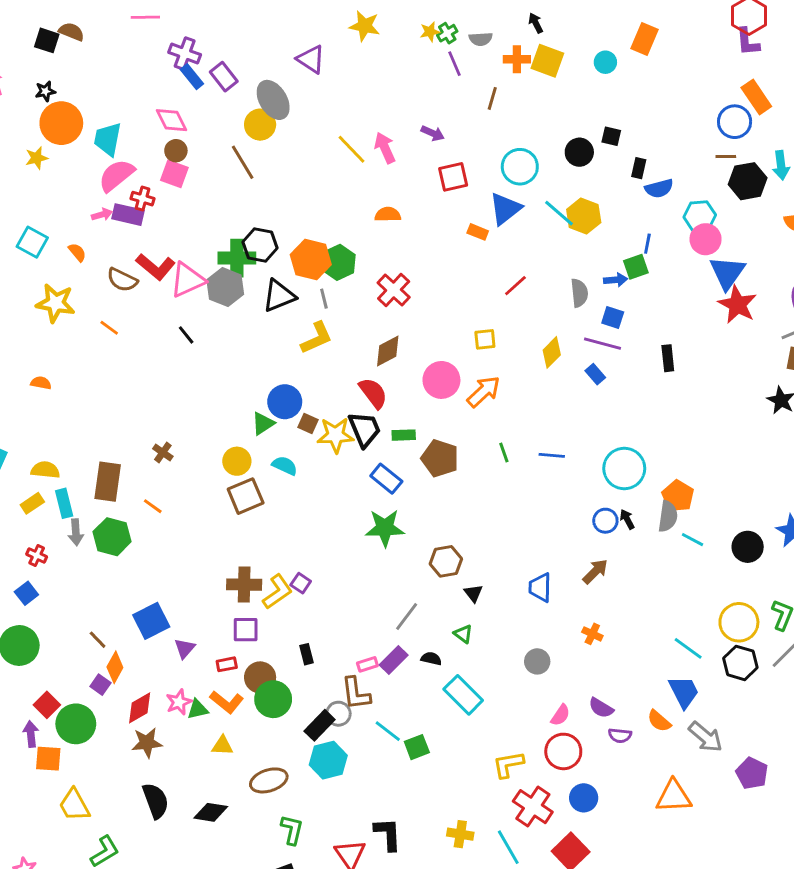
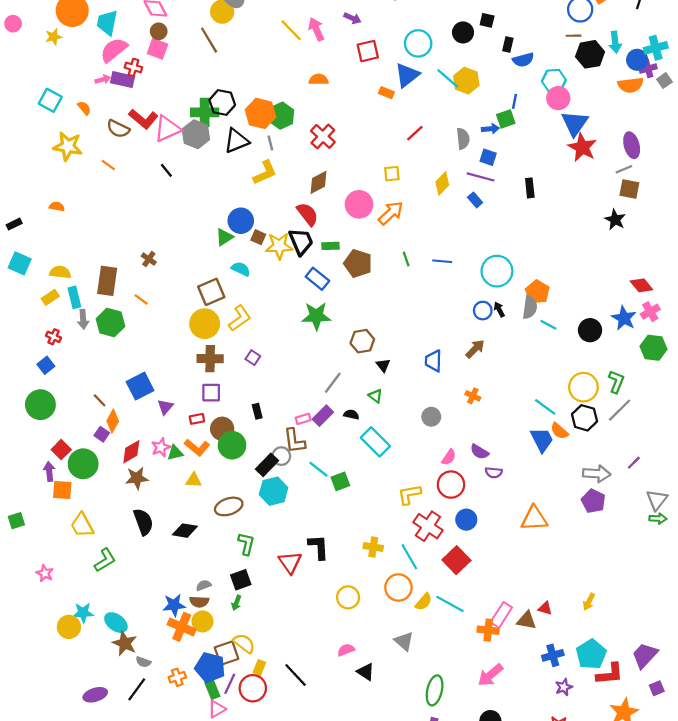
yellow circle: (237, 461) -> (205, 324), moved, size x1.4
yellow L-shape: (277, 592) -> (240, 318), moved
orange semicircle: (659, 721) -> (559, 431), moved
gray arrow: (706, 737) -> (597, 474), moved, turned -36

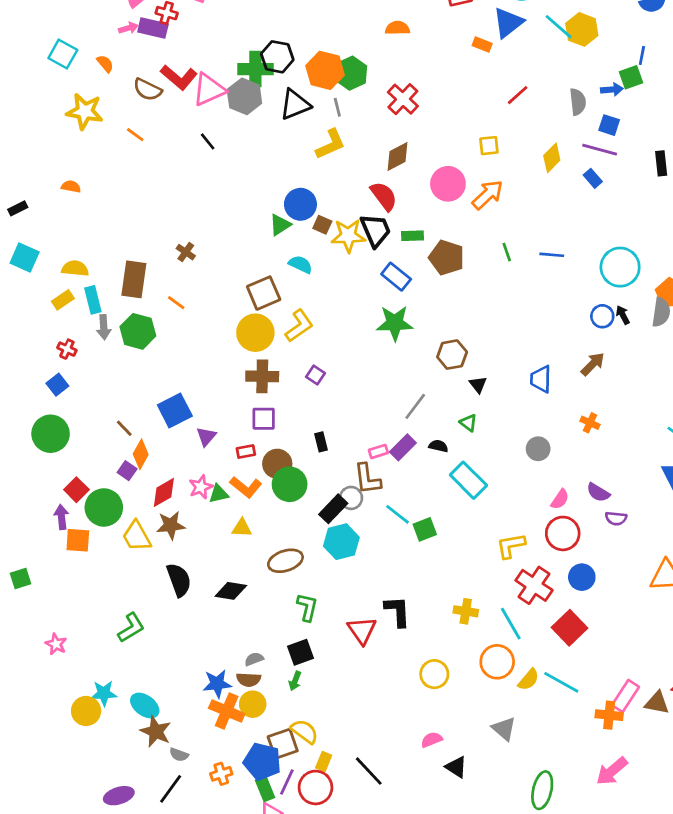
yellow trapezoid: (82, 525) -> (137, 536), moved

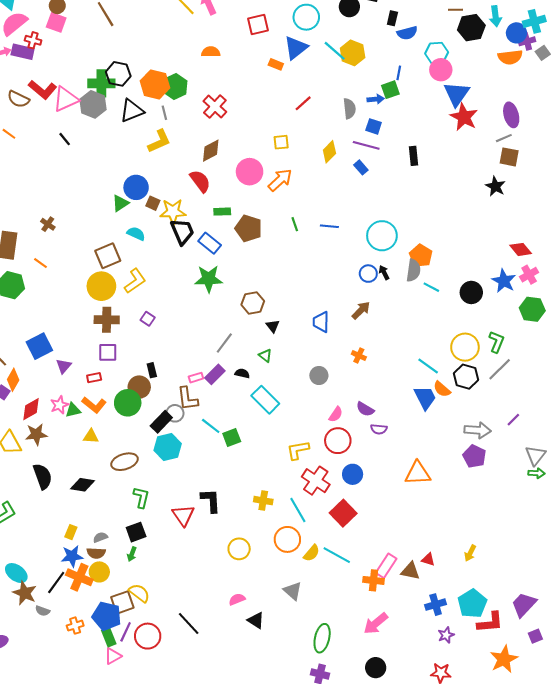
black trapezoid: (376, 230) -> (182, 232), moved
brown circle: (277, 464) -> (139, 387), moved
yellow rectangle: (324, 762) -> (71, 532), moved
black line: (171, 789) -> (56, 582), moved

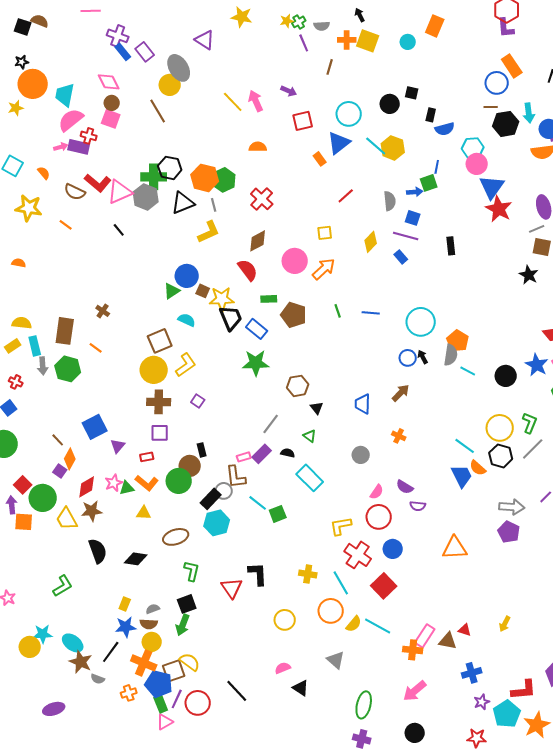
orange rectangle: (276, 64) -> (320, 159), turned 32
green arrow: (132, 554) -> (183, 625), size x1.5
orange cross: (79, 577) -> (144, 663), moved
cyan pentagon: (472, 604) -> (507, 714), moved

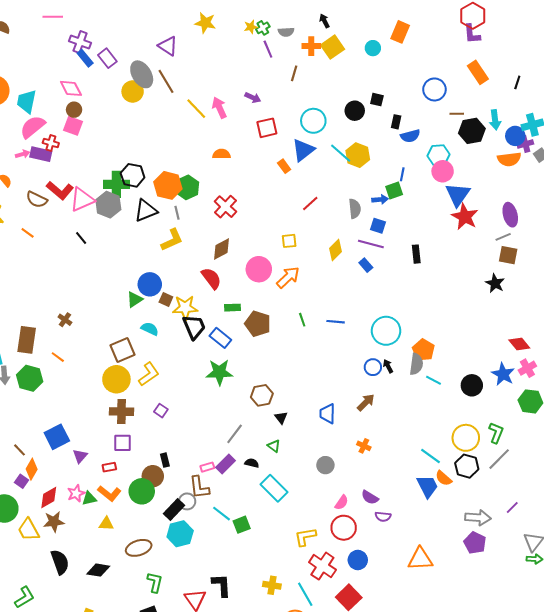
yellow square: (368, 41) -> (333, 47), turned 35
blue circle: (497, 83) -> (434, 89), moved
brown line: (158, 111) -> (166, 81), moved

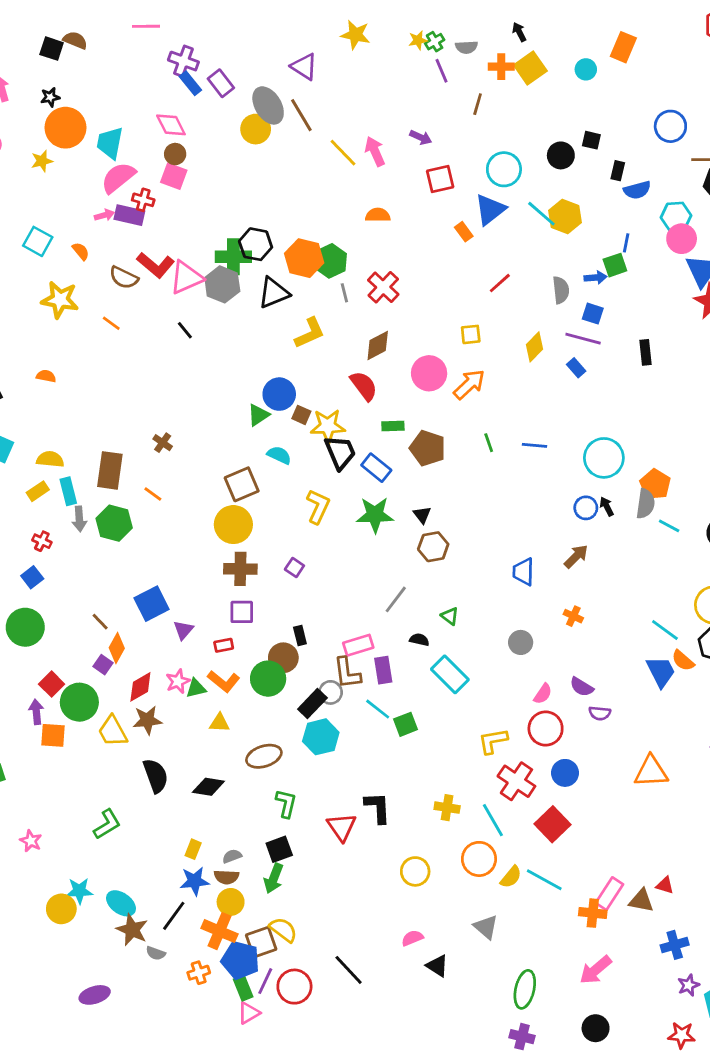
gray line: (177, 213) -> (344, 293), moved
yellow L-shape: (149, 374) -> (318, 506), moved, turned -30
black triangle: (281, 418) -> (422, 515), moved
purple rectangle: (225, 464) -> (383, 670), moved, turned -54
pink rectangle: (207, 467) -> (358, 645), size x1.5

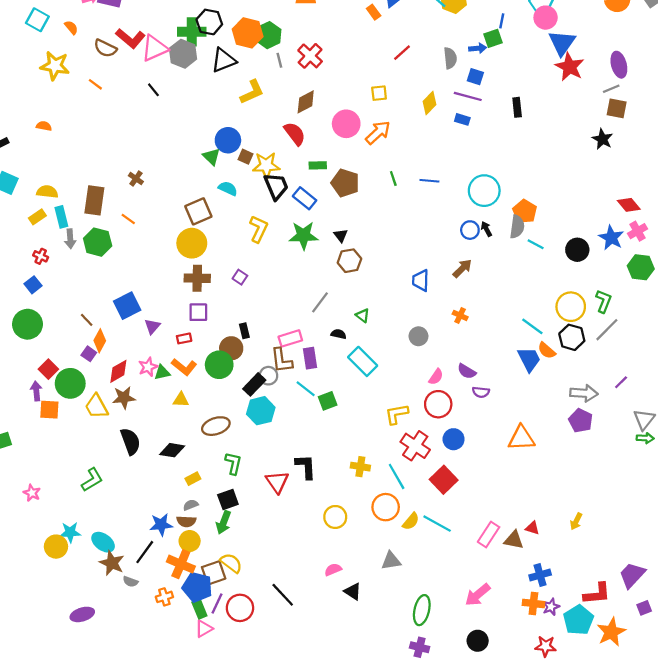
blue rectangle: (576, 368) -> (462, 119), turned -32
green triangle: (258, 415) -> (211, 157), turned -42
yellow rectangle: (193, 849) -> (193, 479), moved, turned 40
orange cross: (593, 913) -> (533, 603), moved
gray triangle: (486, 927) -> (391, 561), turned -50

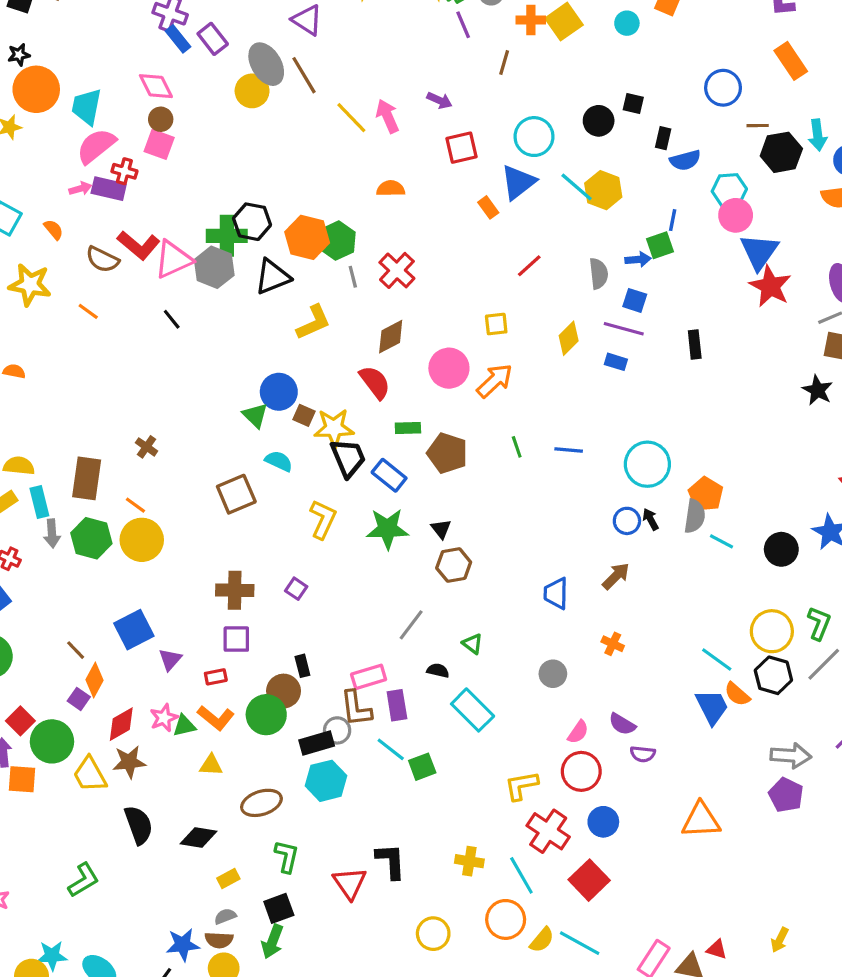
yellow circle: (192, 243) -> (142, 540), moved
black rectangle: (254, 384) -> (317, 743), turned 30

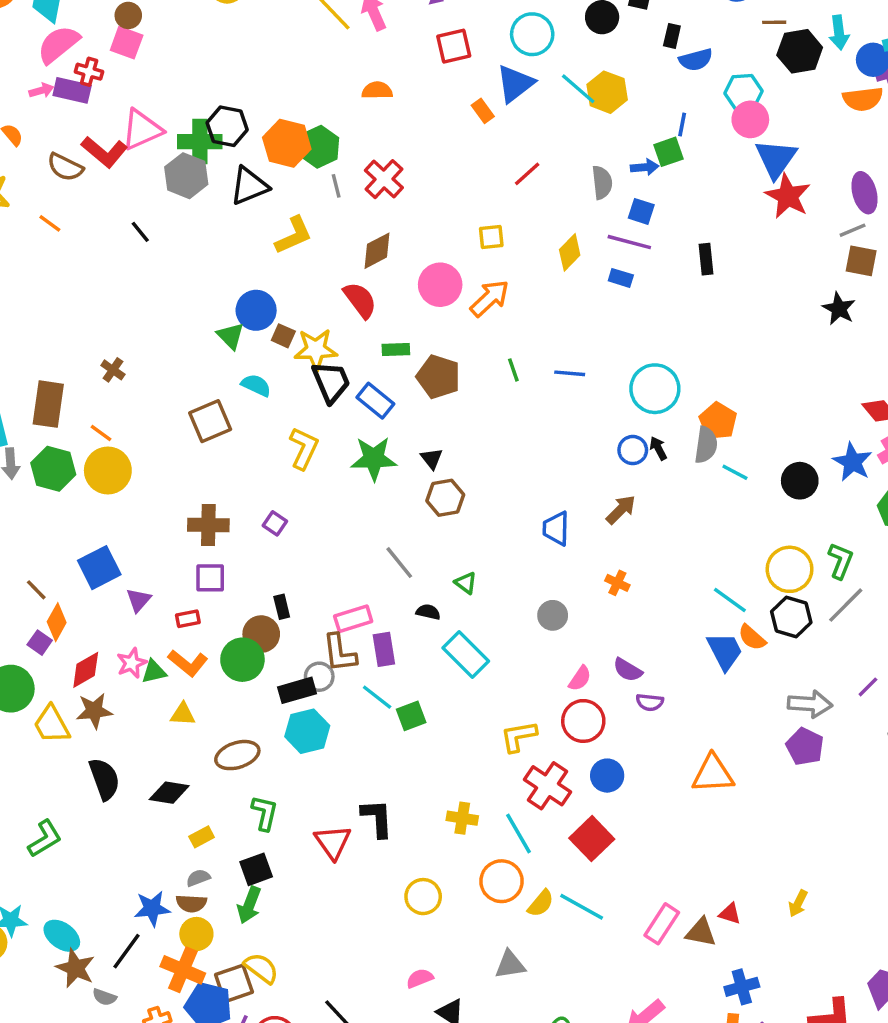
pink triangle: (173, 259) -> (142, 130), moved
gray line: (411, 625) -> (399, 563), turned -76

